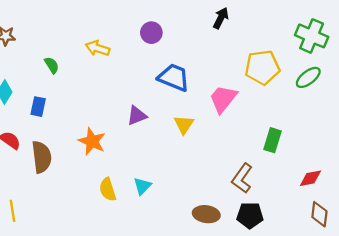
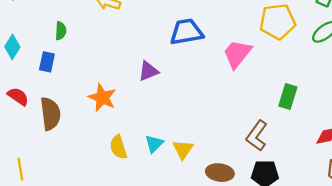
green semicircle: (52, 65) -> (61, 31), moved, turned 36
blue trapezoid: (174, 77) -> (186, 32), turned -32
yellow triangle: (184, 125) -> (183, 149), moved

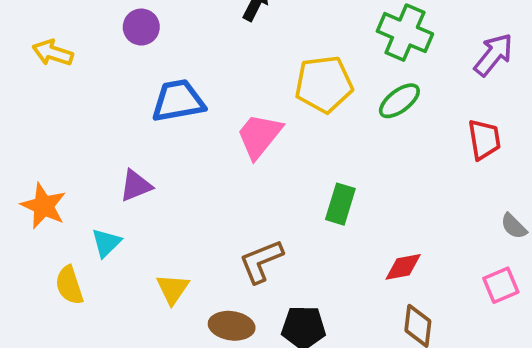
purple triangle: (148, 71) -> (136, 186), moved
brown L-shape: (257, 136) -> (261, 261), moved, turned 32
cyan triangle: (154, 144) -> (106, 243), moved

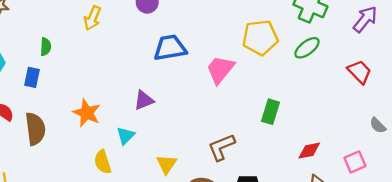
yellow arrow: (53, 53) -> (92, 18), turned -85
red trapezoid: (484, 140) -> (360, 72), turned -35
pink square: (501, 285) -> (355, 162), moved

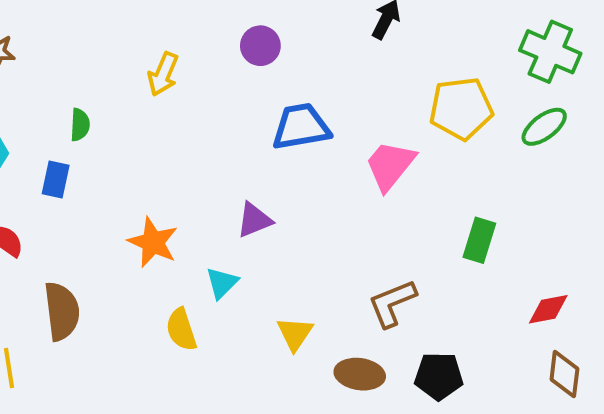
brown semicircle: (35, 129) -> (62, 311), moved

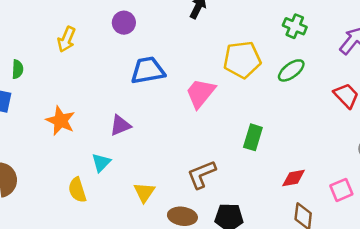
green cross: (550, 52) -> (295, 26), size x0.7
orange star: (153, 242) -> (61, 121), moved

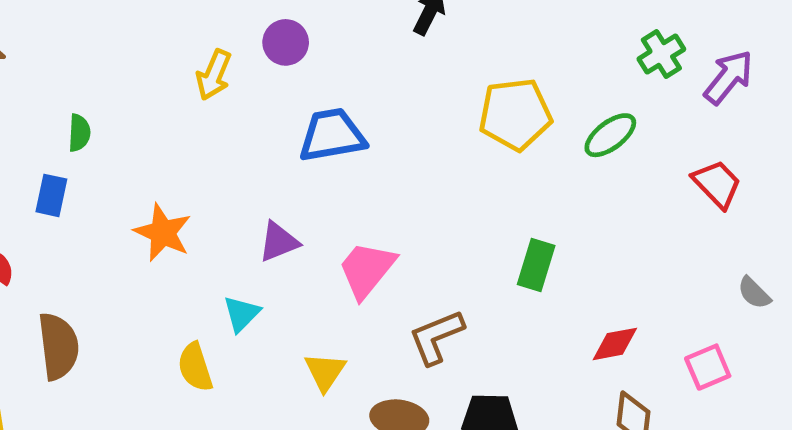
green cross: (295, 26) -> (661, 54), moved, turned 35
yellow arrow: (66, 39) -> (214, 75), moved
pink trapezoid: (200, 93) -> (367, 270), moved

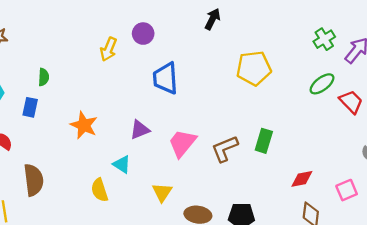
blue trapezoid: (332, 135) -> (165, 78), turned -84
green ellipse: (610, 135) -> (322, 84), moved
cyan triangle: (242, 314) -> (122, 164), turned -42
brown L-shape: (436, 337) -> (225, 149), moved

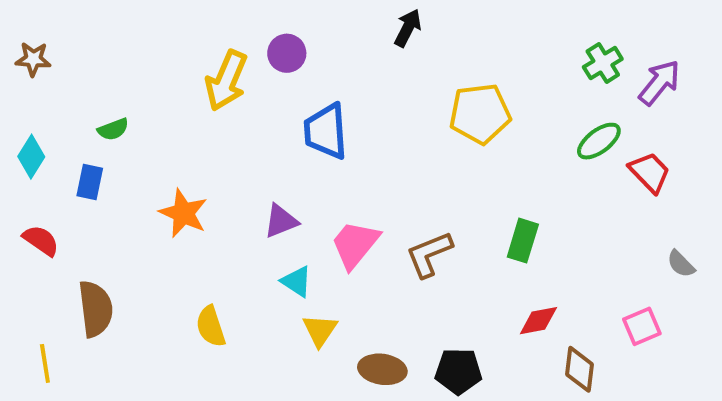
yellow arrow: (108, 49) -> (226, 81), size x1.4
green semicircle: (44, 77) -> (113, 129), turned 66
green rectangle: (264, 141) -> (523, 241), moved
cyan triangle: (122, 164) -> (297, 282), moved
red diamond: (302, 179) -> (538, 321), moved

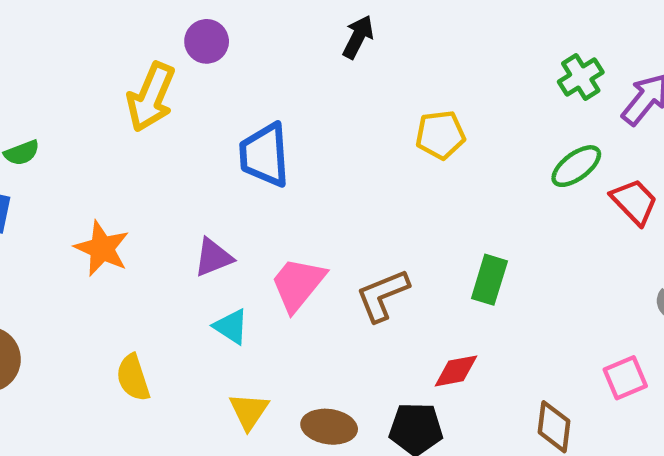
purple circle: (287, 53) -> (207, 41), moved
yellow pentagon: (480, 114) -> (440, 135), size x0.7
red diamond: (538, 321) -> (456, 371), moved
yellow triangle: (320, 330) -> (249, 411), moved

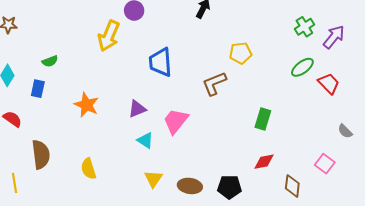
brown L-shape: (383, 295) -> (214, 84), moved
red diamond: (456, 371) -> (264, 162), moved
yellow semicircle: (133, 378) -> (88, 169), moved
pink square: (625, 378) -> (325, 164), turned -30

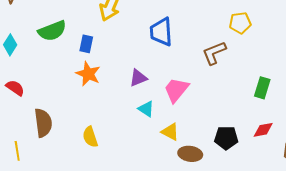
green semicircle: (50, 61) -> (52, 31), size x1.8
blue rectangle: (38, 89) -> (86, 44), moved
yellow triangle: (153, 179) -> (170, 132), moved, turned -36
black pentagon: (229, 187) -> (226, 138), moved

